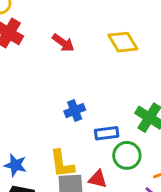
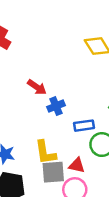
red arrow: (63, 43) -> (37, 87), moved

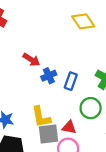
blue rectangle: (84, 126) -> (71, 81), moved, turned -60

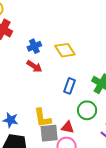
yellow diamond: (83, 21) -> (65, 50), moved
blue cross: (49, 76) -> (34, 46), moved

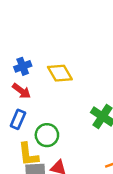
blue rectangle: (70, 86) -> (18, 119), moved
green circle: (87, 110) -> (47, 135), moved

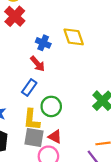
blue cross: (23, 66) -> (43, 43), turned 32
yellow diamond: (60, 73) -> (74, 37), moved

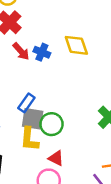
red arrow: (38, 64) -> (21, 51), moved
gray square: (34, 137) -> (33, 119), moved

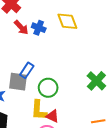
gray square: (33, 119) -> (18, 82), moved
yellow L-shape: (29, 139) -> (39, 110), moved

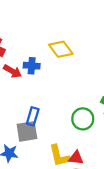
green circle: (48, 88) -> (83, 119), moved

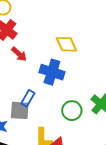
blue cross: (32, 66) -> (52, 72), moved, size x1.6

